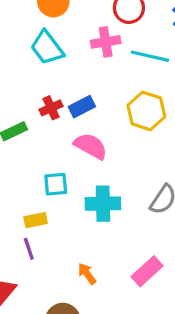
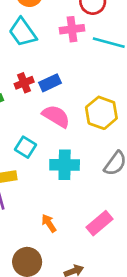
yellow hexagon: (146, 111) -> (101, 113), moved
cyan square: (56, 184) -> (26, 147), turned 35

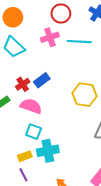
pink semicircle: (56, 116) -> (31, 106), moved
cyan cross: (65, 165) -> (48, 151), moved

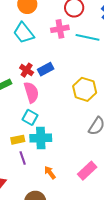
red cross: (23, 84) -> (27, 70), turned -32
pink semicircle: (31, 106) -> (31, 92), turned 45
purple line: (23, 175) -> (23, 158), moved

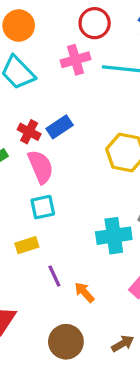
cyan square: (30, 117) -> (43, 207), turned -35
cyan cross: (41, 138) -> (114, 236), moved
purple line: (23, 158) -> (54, 276), moved

